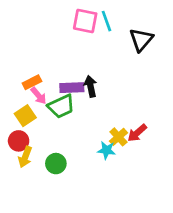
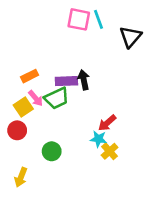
pink arrow: (39, 96) -> (36, 98), moved
red arrow: (137, 133) -> (107, 123), moved
yellow cross: (118, 137) -> (110, 151), moved
yellow arrow: (25, 157) -> (21, 177), moved

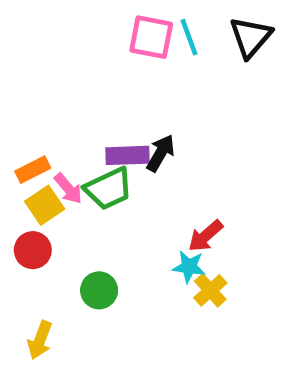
black triangle: (131, 37) -> (251, 37), moved
orange rectangle: (29, 76) -> (33, 170), moved
black arrow: (84, 80) -> (161, 153), turned 42

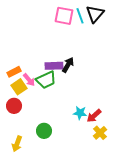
black triangle: (251, 37) -> (95, 14), moved
red arrow: (206, 236) -> (94, 116), moved
green circle: (99, 290) -> (44, 131), moved
yellow cross: (210, 290) -> (100, 133), moved

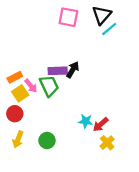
cyan line: (80, 16) -> (109, 29), moved, turned 70
green trapezoid: (46, 80) -> (49, 86), turned -90
yellow arrow: (17, 144) -> (18, 139), moved

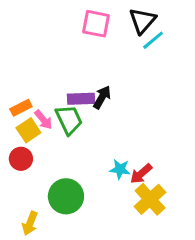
yellow arrow: (18, 139) -> (30, 223), moved
green circle: (47, 141) -> (66, 196), size x1.5
yellow cross: (107, 143) -> (150, 199), size x1.5

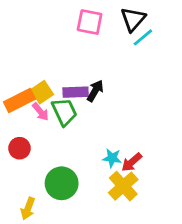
orange rectangle: (21, 108) -> (19, 101), size x1.5
yellow square: (28, 130) -> (42, 92), moved
yellow cross: (150, 199) -> (123, 186), moved

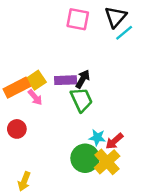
green trapezoid: (64, 112) -> (81, 100), moved
green circle: (62, 183) -> (85, 158), moved

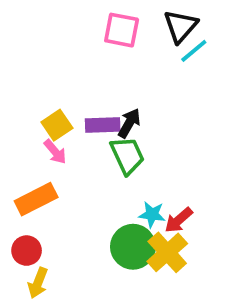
orange rectangle: (17, 88) -> (36, 199), moved
red circle: (17, 129) -> (27, 251), moved

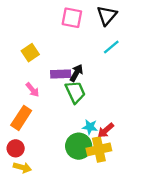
cyan line: (194, 51) -> (111, 47), moved
yellow square: (57, 125) -> (30, 53), moved
orange rectangle: (36, 199) -> (21, 118), turned -30
yellow cross: (167, 252) -> (99, 149), turned 30
yellow arrow: (38, 283) -> (22, 167), turned -96

